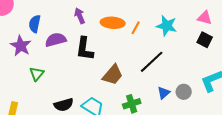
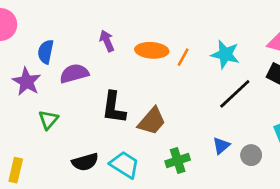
black L-shape: (85, 49) -> (114, 107), moved
black line: (152, 62) -> (235, 94), moved
gray circle: (184, 92) -> (251, 155), moved

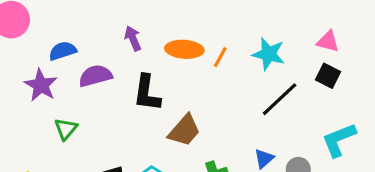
blue semicircle: (46, 52) -> (63, 51), turned 60
black L-shape: (114, 107) -> (147, 93), moved

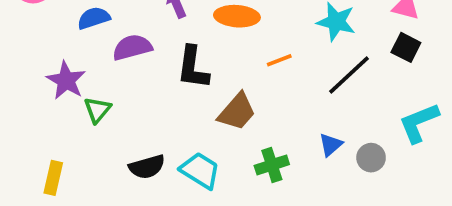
orange line: (220, 57) -> (279, 60), moved, turned 40
purple star: (41, 85) -> (66, 80), moved

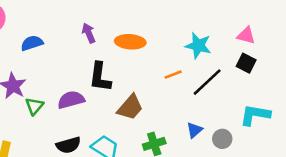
purple semicircle: (132, 47) -> (71, 100), moved
orange line: (279, 60) -> (173, 75), moved
cyan L-shape: (419, 123) -> (255, 115), turned 32

